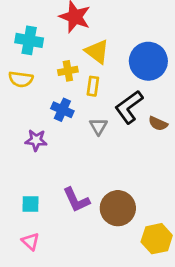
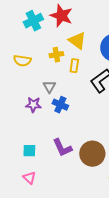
cyan cross: (29, 40) -> (33, 21), moved, turned -36
blue cross: (62, 110) -> (60, 105), moved
gray triangle: (98, 126) -> (49, 87), moved

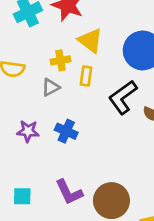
gray triangle: (49, 87) -> (51, 87), moved, turned 32

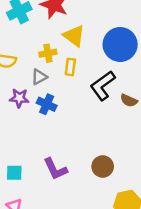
purple star: (28, 131) -> (19, 98), moved
blue cross: (66, 131) -> (47, 104), moved
brown circle: (111, 201) -> (103, 166), moved, size x0.7

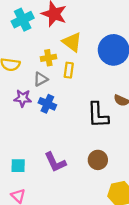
black L-shape: (103, 86) -> (98, 115), moved, turned -56

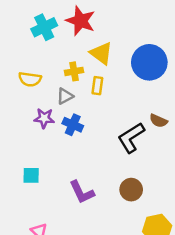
black L-shape: (98, 115) -> (131, 138), turned 60
cyan square: (18, 166) -> (31, 175), moved

